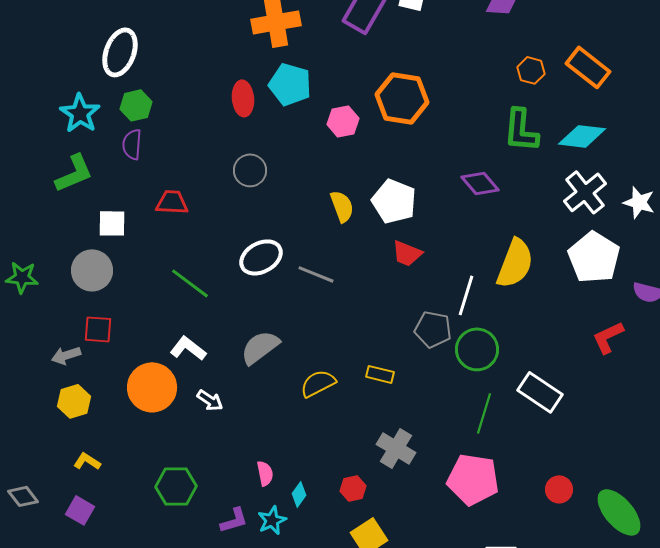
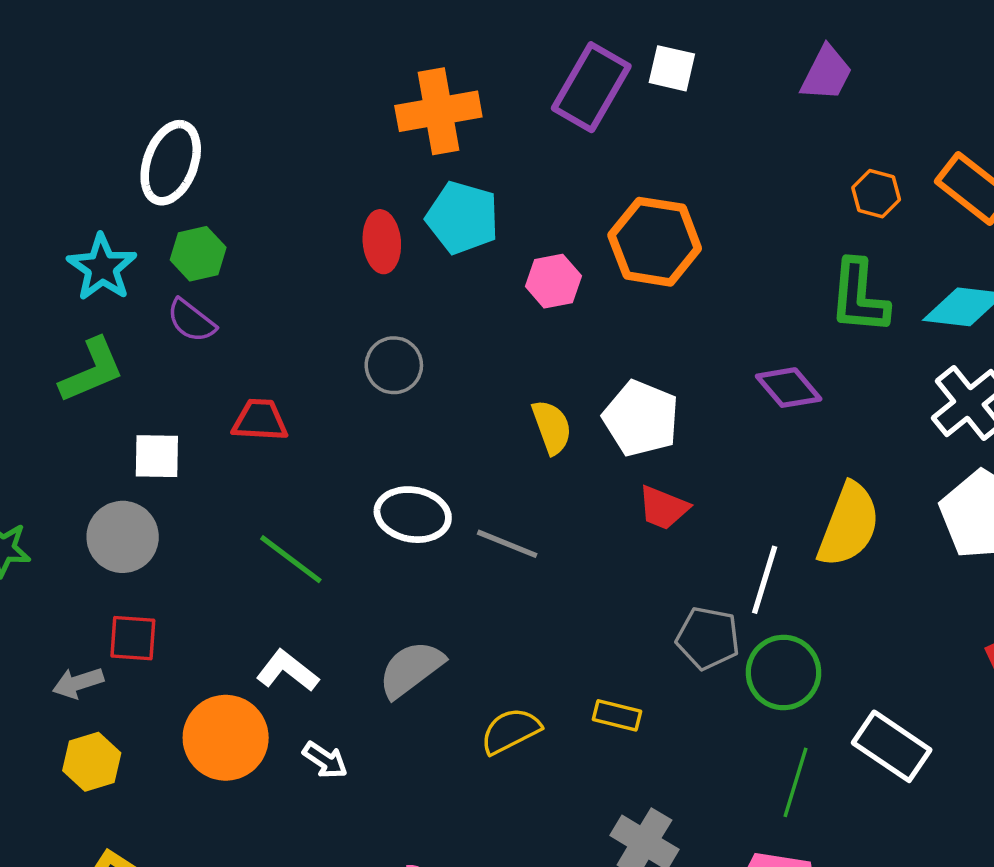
purple semicircle: (132, 144) -> (191, 321), turned -56
white ellipse: (261, 257) -> (413, 515), turned 39

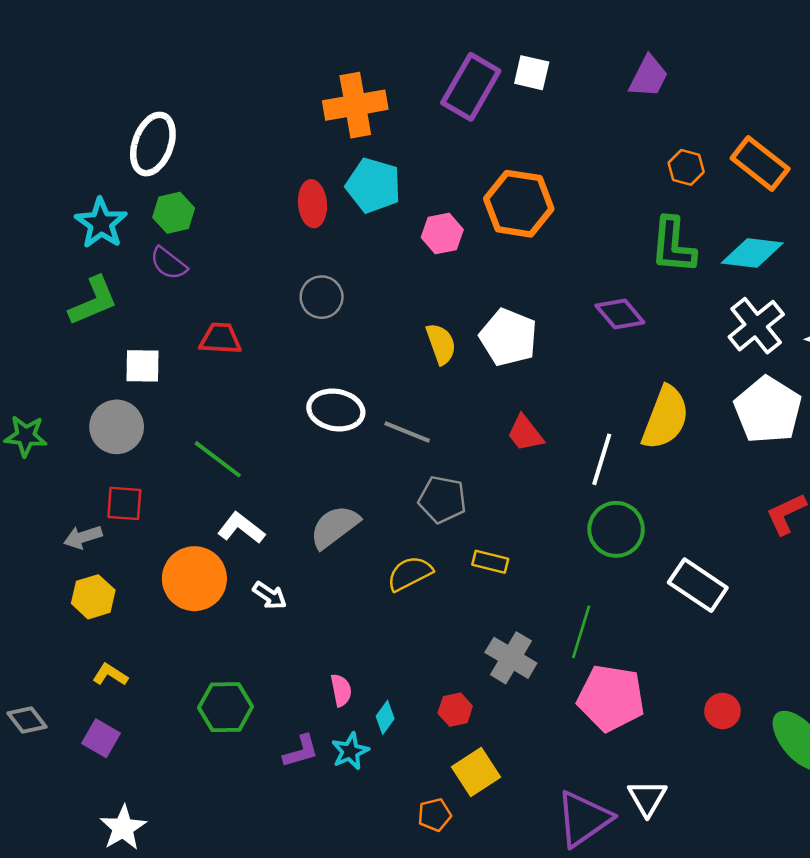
red trapezoid: (663, 508) -> (525, 433), moved, turned 30
green line: (291, 559) -> (218, 459), moved
gray pentagon: (708, 638) -> (442, 500), moved
green line: (795, 782) -> (581, 632), moved

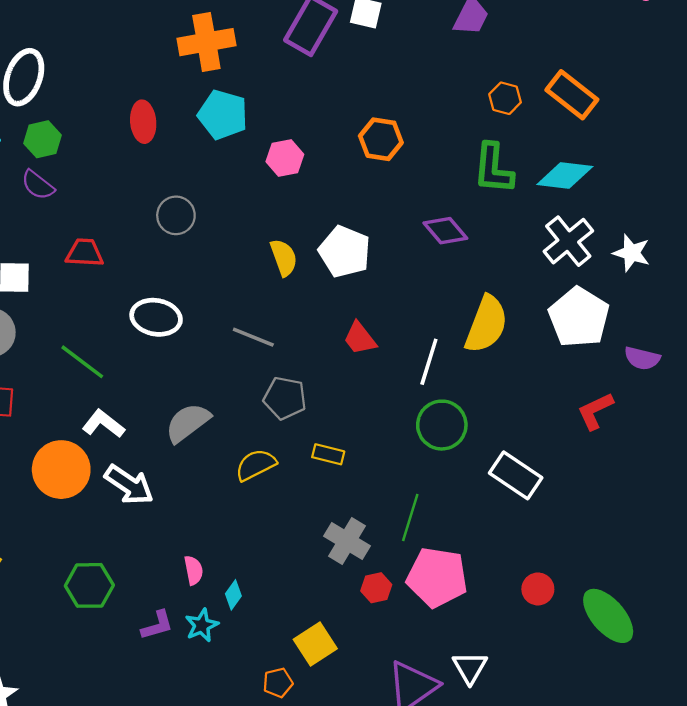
red ellipse: (312, 204) -> (143, 122), moved
orange hexagon: (519, 204) -> (381, 139), moved, size x0.7
white ellipse: (336, 410) -> (156, 317), moved
white arrow: (270, 596) -> (129, 485), size x1.6
red hexagon: (455, 710) -> (376, 588), moved

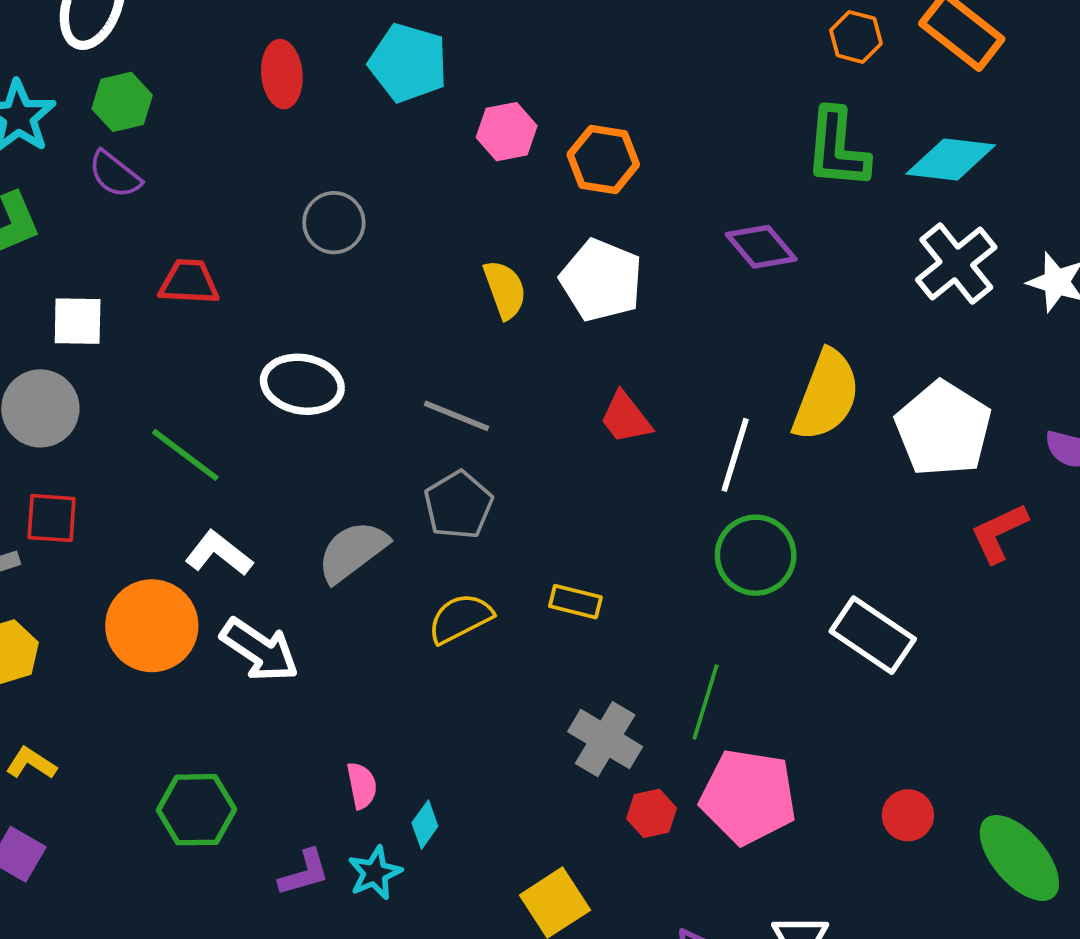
orange hexagon: (381, 139) -> (603, 159), moved
white pentagon: (579, 317) -> (943, 429), moved
gray pentagon: (285, 398) -> (458, 505), moved, turned 30

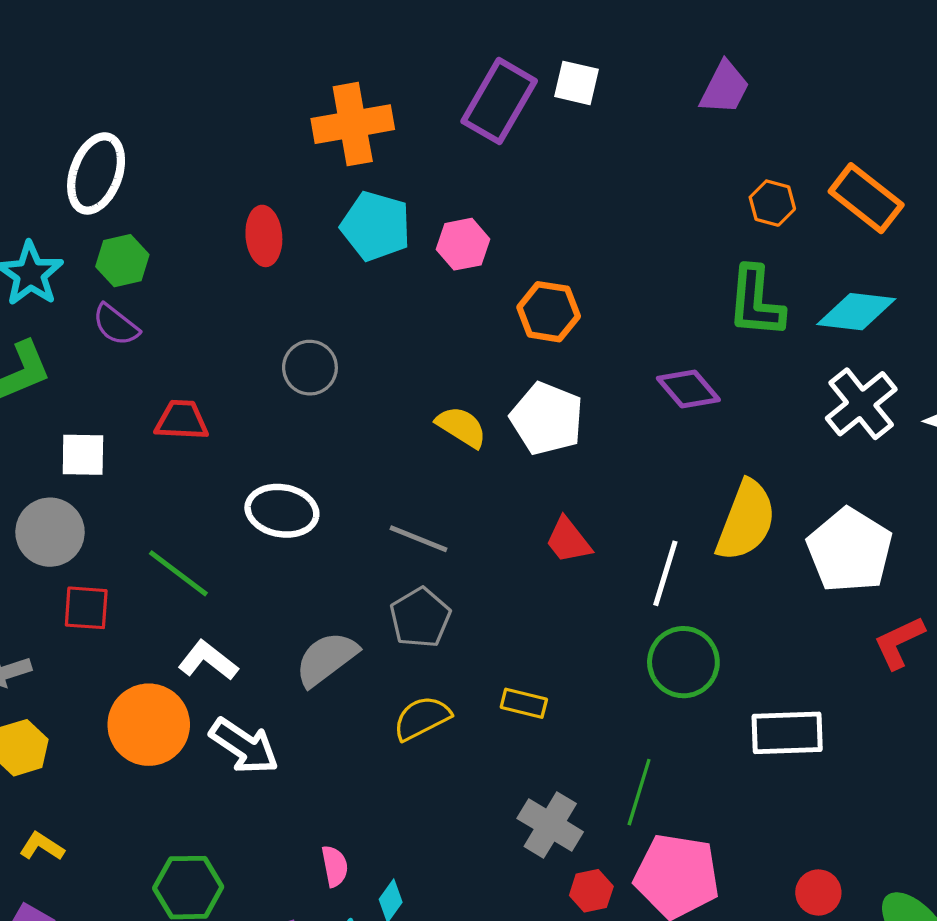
pink hexagon: (507, 132) -> (463, 244), moved
yellow semicircle: (505, 290) -> (461, 427), turned -38
red square: (52, 518) -> (86, 608), moved
white rectangle: (873, 635) -> (787, 733), turned -36

